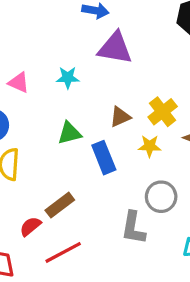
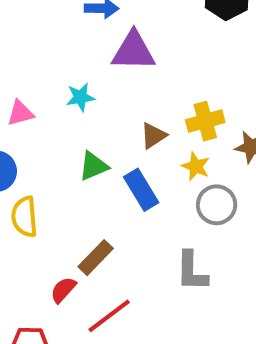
pink triangle: (19, 83) -> (20, 113), turned -30
yellow cross: (163, 112) -> (205, 121), turned 32
yellow star: (150, 146) -> (196, 166), turned 30
gray circle: (161, 197) -> (217, 205), moved

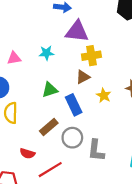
yellow cross: (205, 121) -> (91, 56), moved
gray circle: (217, 205) -> (72, 138), moved
brown rectangle: (96, 258) -> (49, 127), moved
red semicircle: (63, 290) -> (27, 153), turned -120

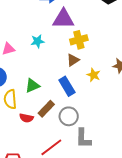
green triangle: (50, 90) -> (32, 86), moved
gray L-shape: (96, 150) -> (83, 138), moved
red semicircle: (27, 153) -> (26, 118), moved

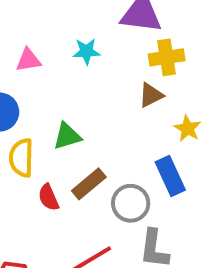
blue rectangle: (67, 86) -> (170, 176), moved
red semicircle: (26, 118) -> (49, 197), turned 48

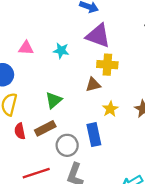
green triangle: (67, 136) -> (54, 100), moved, turned -36

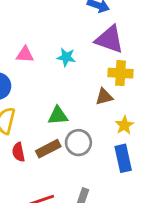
green triangle: (54, 100) -> (58, 116), turned 36
blue rectangle: (94, 135) -> (123, 158), moved
gray circle: (67, 145) -> (78, 143), moved

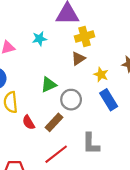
brown rectangle: (48, 149) -> (54, 122), moved

